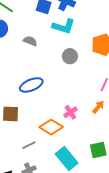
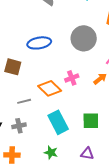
gray circle: (70, 56) -> (84, 38), moved, size x1.6

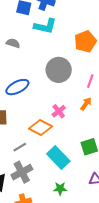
gray cross: (19, 126) -> (22, 172), size x1.5

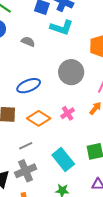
orange diamond: (41, 128) -> (39, 118), moved

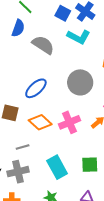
gray semicircle: (28, 42) -> (43, 45), size x1.6
blue ellipse: (29, 86) -> (36, 88), turned -30
pink cross: (68, 113) -> (69, 122), size x1.5

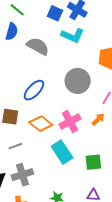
gray line: (23, 147) -> (15, 146), moved
cyan rectangle: (57, 167) -> (62, 152), moved

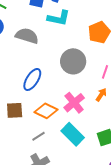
gray line: (15, 146) -> (39, 136), moved

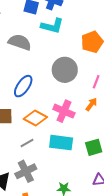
pink cross: (74, 103) -> (64, 111), turned -30
cyan rectangle: (73, 134) -> (61, 143), turned -40

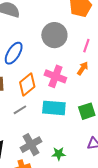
orange diamond: (35, 118) -> (27, 85), turned -65
gray cross: (26, 171) -> (31, 145), moved

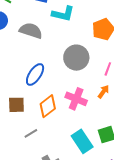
cyan rectangle: (54, 108) -> (82, 141), moved, turned 50
gray line: (20, 110) -> (31, 133), moved

